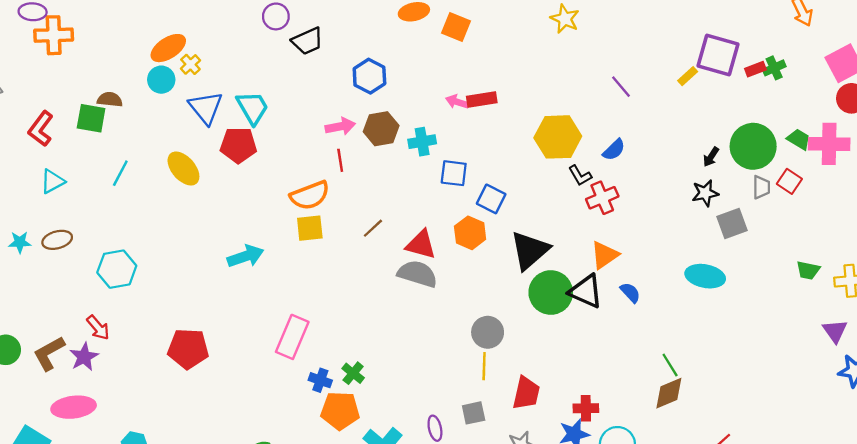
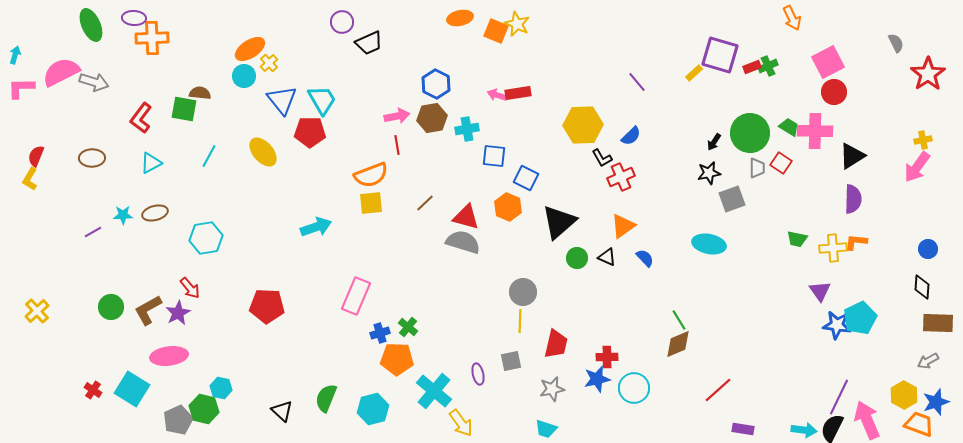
yellow star: (565, 19) -> (517, 24), moved
blue hexagon: (369, 76) -> (436, 84), moved
black triangle: (586, 291) -> (607, 257), size x0.6
green circle: (551, 292) -> (577, 258), size x0.6
blue cross: (320, 380) -> (380, 333), turned -36

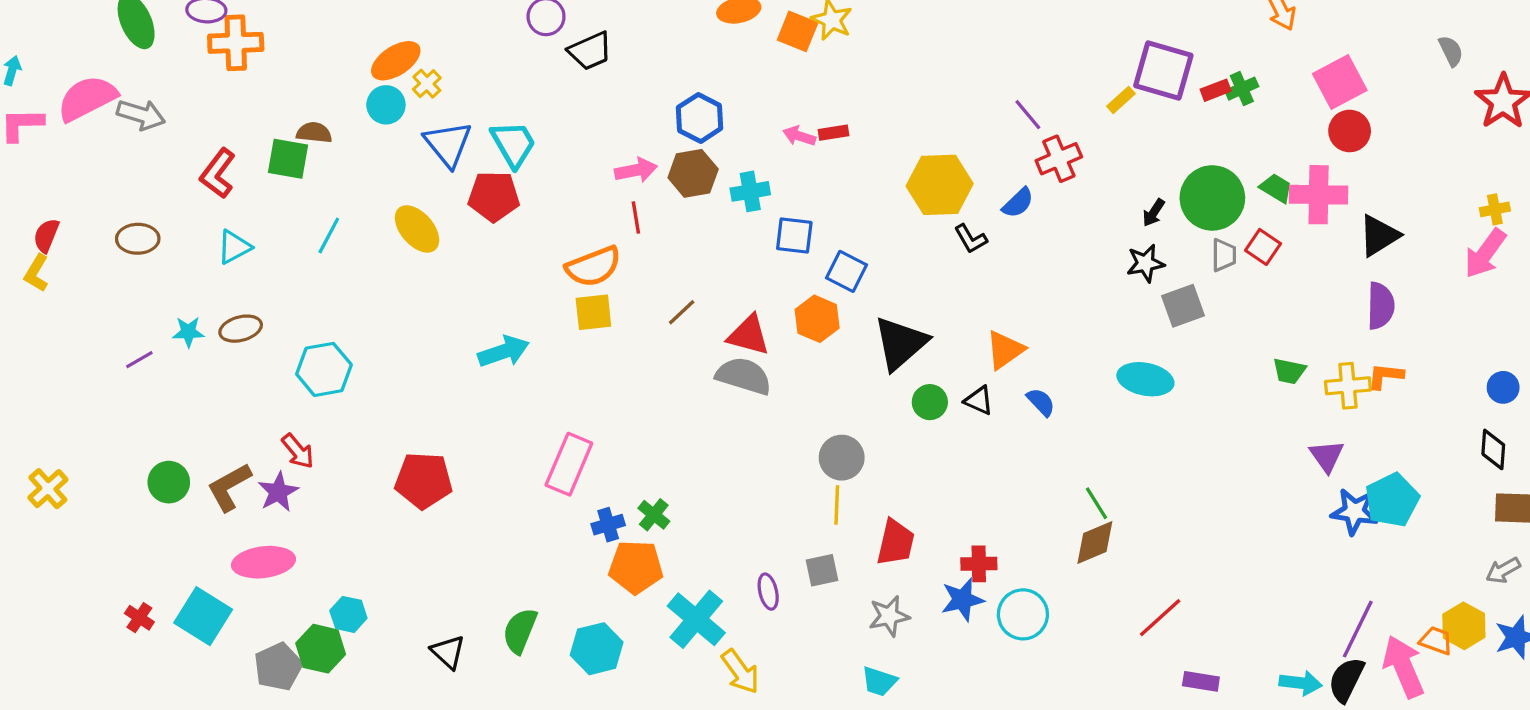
red rectangle: (518, 93) -> (833, 133), size x0.7
red cross: (621, 177) -> (1059, 159), moved
orange trapezoid: (919, 424) -> (1436, 641), moved, size x0.7

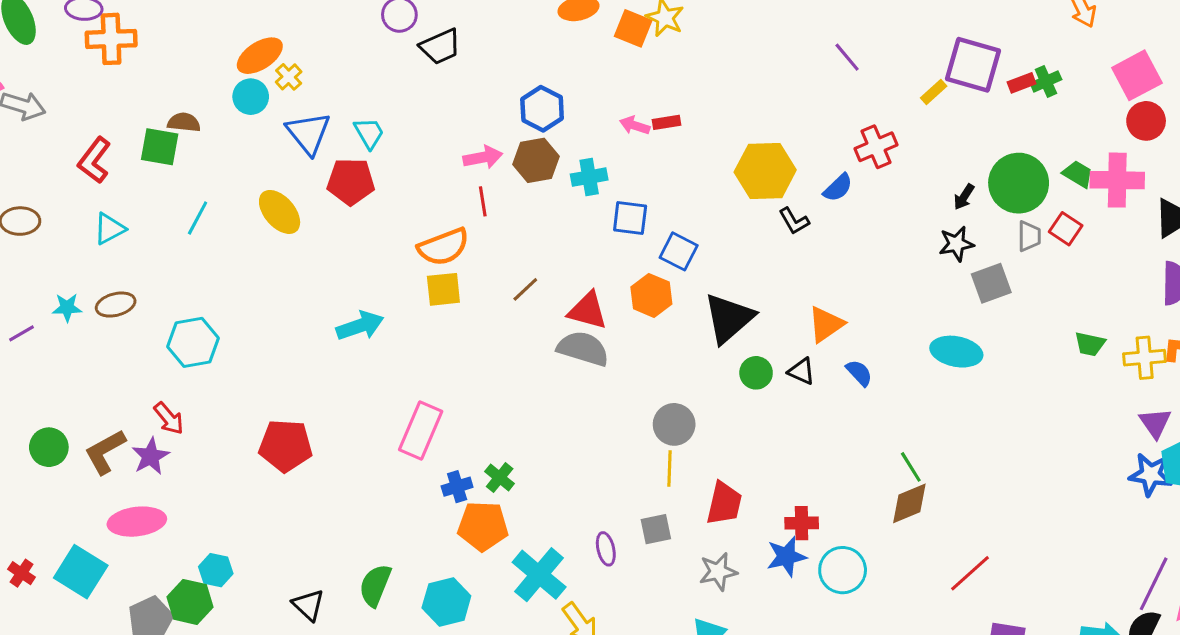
purple line: (1028, 115) -> (847, 57), moved
cyan trapezoid: (513, 144) -> (369, 133), size x0.7
purple triangle: (1327, 456) -> (1155, 423), moved

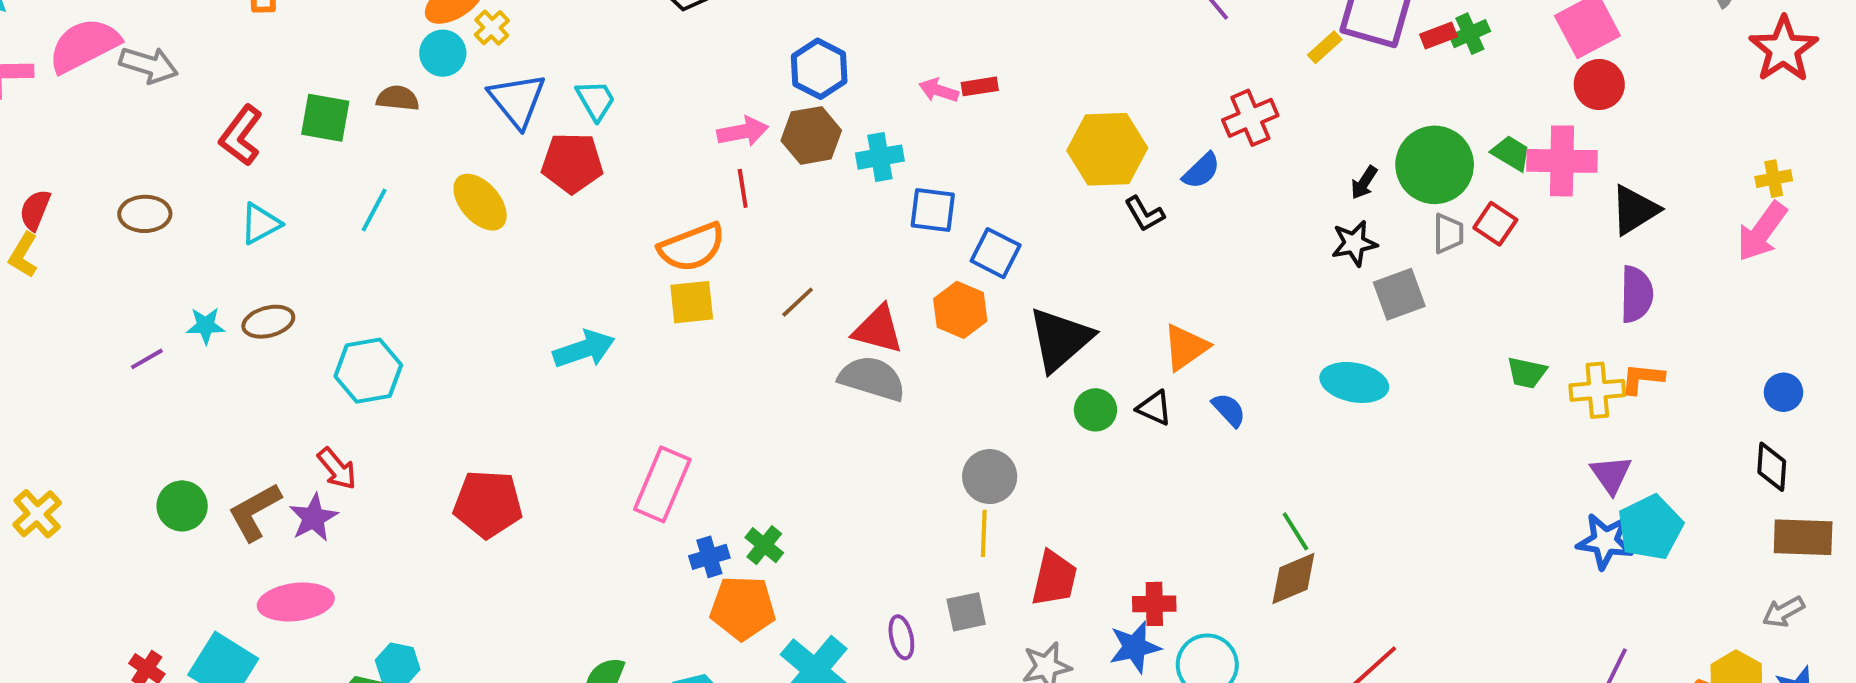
brown semicircle: (184, 122) -> (398, 98), moved

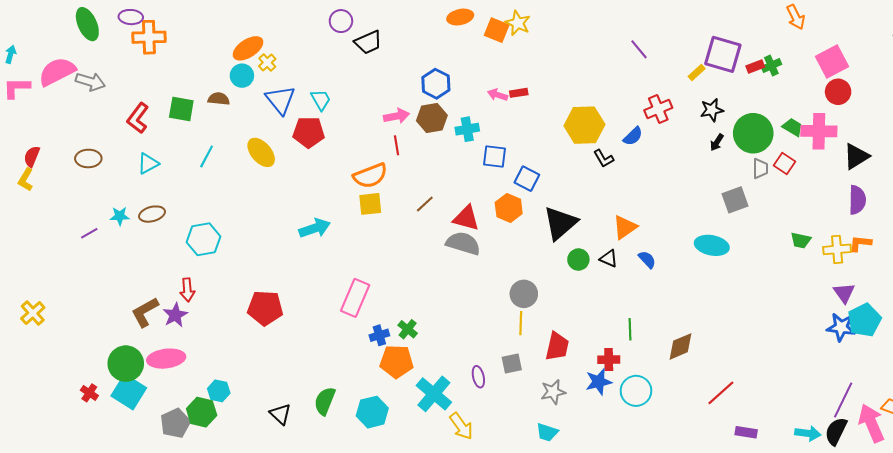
black star: (1354, 243) -> (712, 110), moved
red arrow: (337, 469) -> (187, 290), turned 35
green circle: (182, 506) -> (126, 364), moved, size x1.4
green line: (1295, 531) -> (630, 329), moved, turned 30

